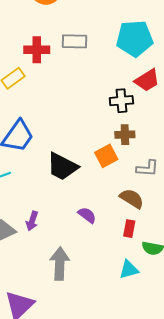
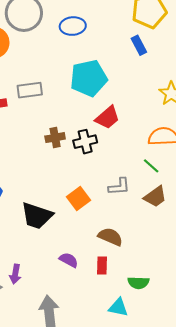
brown cross: (125, 135) -> (55, 138), moved
gray L-shape: (147, 168) -> (119, 187), moved
red rectangle: (129, 229) -> (102, 266), moved
cyan triangle: (129, 270) -> (118, 307), turned 35

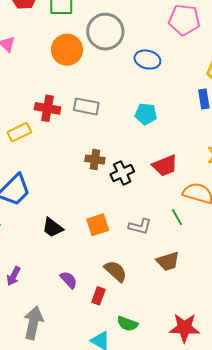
cyan pentagon: (89, 78) -> (146, 114), size x0.6
red trapezoid: (107, 118) -> (165, 166), moved
black cross: (85, 142) -> (122, 173), turned -30
brown trapezoid: (155, 197) -> (168, 261), moved
black trapezoid: (37, 216) -> (53, 228), size x0.7

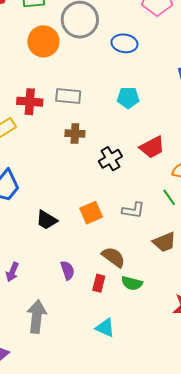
brown cross: (95, 160) -> (75, 133), moved
purple semicircle: (69, 280) -> (68, 270), turned 30
green semicircle: (127, 324) -> (132, 283), moved

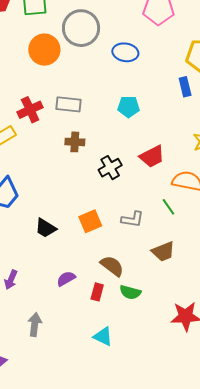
red cross: (30, 102) -> (30, 110), turned -30
purple semicircle: (68, 270) -> (66, 279), turned -102
gray arrow: (37, 317) -> (35, 325), size x0.7

